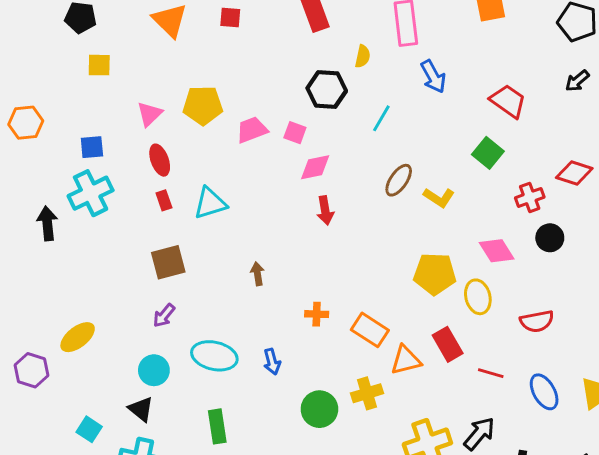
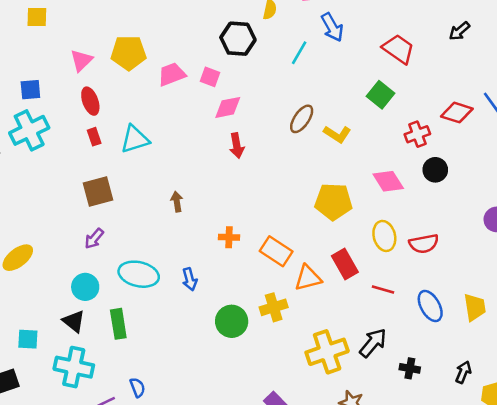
cyan line: (381, 118) -> (299, 53), moved
yellow ellipse: (478, 297) -> (384, 236), moved
green rectangle: (217, 426) -> (118, 324), moved
cyan square: (89, 429) -> (28, 339), turned -30

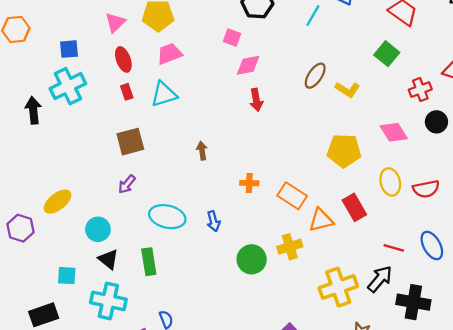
pink trapezoid: (172, 74) -> (170, 54), moved
cyan circle: (85, 287) -> (98, 229), moved
red line: (383, 289) -> (394, 248), moved
black cross: (410, 368) -> (413, 302), size x1.8

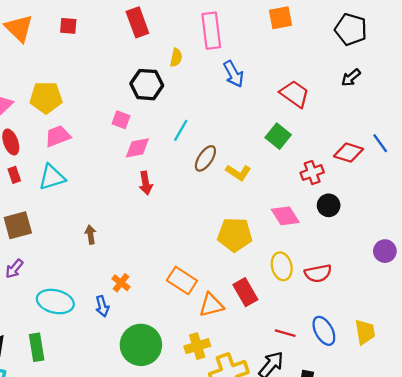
cyan line: (313, 16) -> (181, 130), moved
orange cross: (249, 183) -> (121, 283), moved, turned 36
yellow cross: (290, 247) -> (197, 346), moved
green circle: (252, 259) -> (141, 345), size x1.4

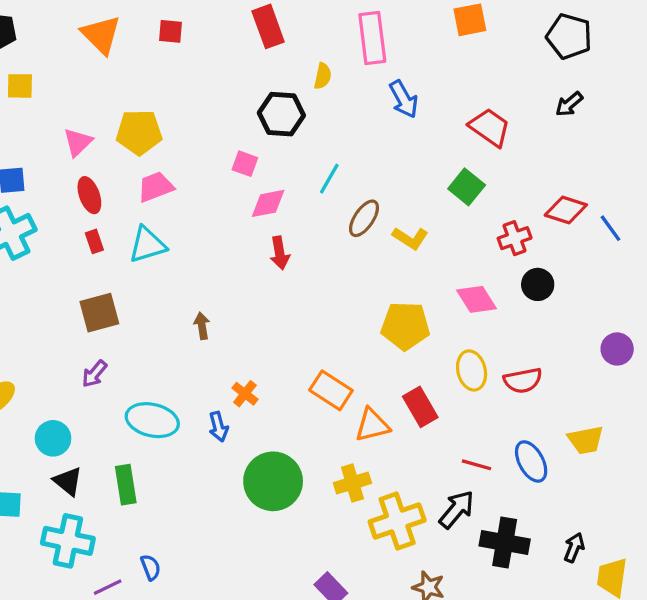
blue line: (380, 143) -> (610, 228), moved
yellow trapezoid: (365, 332) -> (586, 440), moved, turned 88

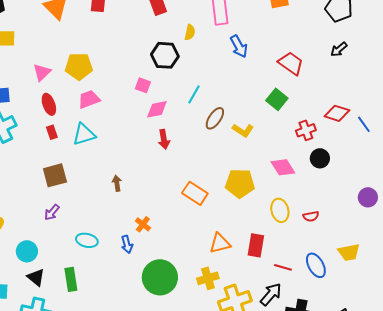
red semicircle: (523, 380) -> (311, 216), size x0.7
orange rectangle: (331, 390) -> (195, 193), moved
red rectangle: (420, 407) -> (256, 245), moved, turned 40
cyan ellipse: (152, 420) -> (87, 240), size x0.7

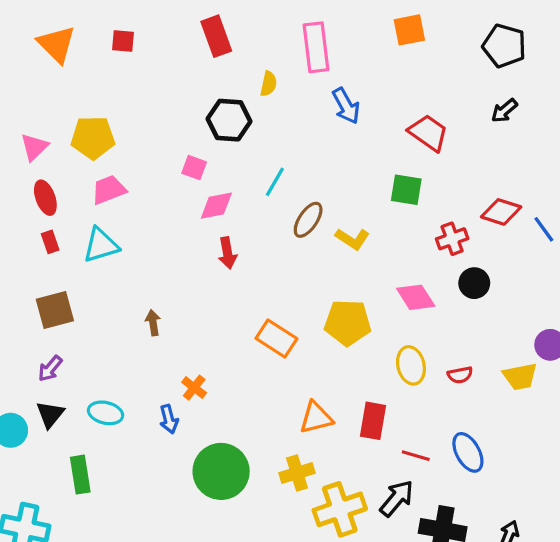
green square: (277, 99) -> (406, 190), turned -30
yellow trapezoid: (349, 252) -> (520, 376), moved
black triangle: (36, 277) -> (50, 414), moved, turned 30

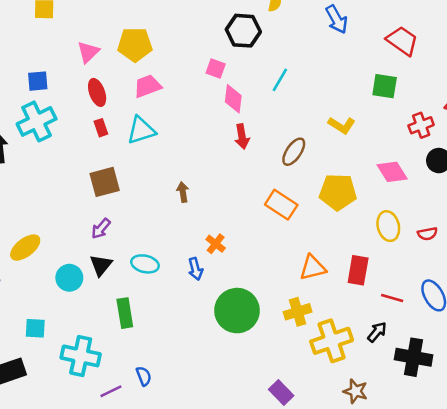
pink diamond: (216, 206) -> (233, 99), turned -72
brown ellipse: (308, 220) -> (294, 152), moved
black arrow: (397, 498) -> (377, 332), size x0.7

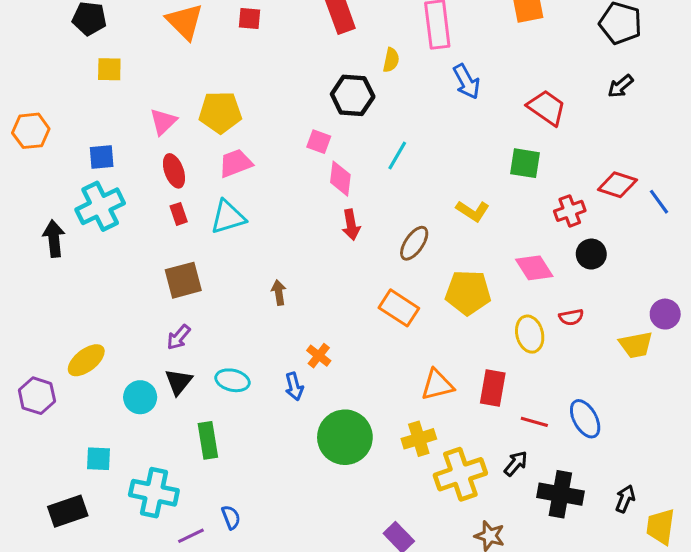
red semicircle: (427, 234) -> (571, 317), moved

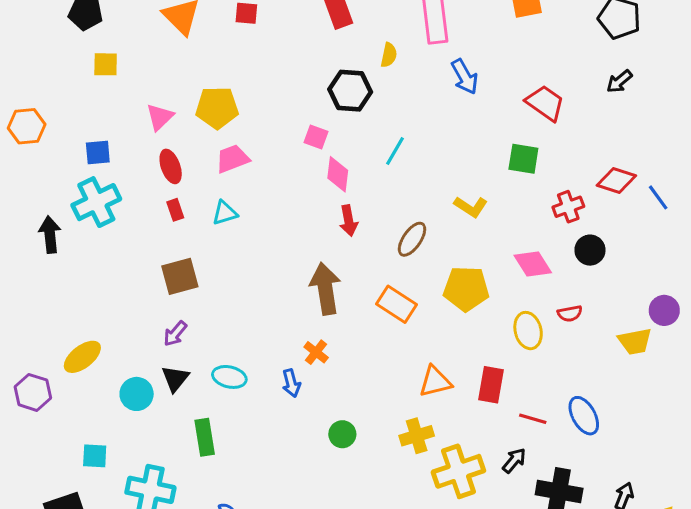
cyan triangle: (228, 217) -> (225, 213), size x0.7
brown arrow: (279, 293) -> (325, 289), moved, size x2.0
green circle: (345, 437) -> (342, 434), size x0.5

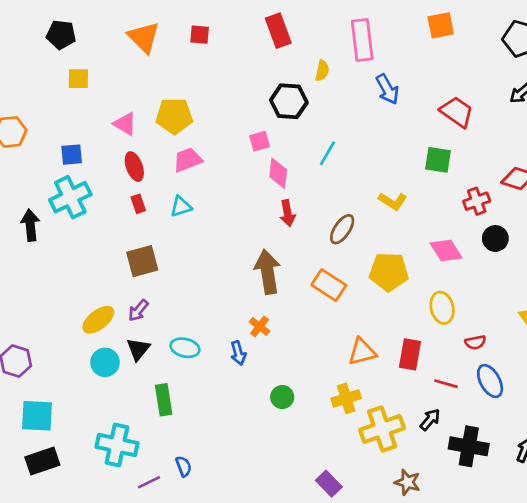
pink triangle: (160, 117) -> (125, 124), turned -45
pink square: (316, 137) -> (260, 141), turned -36
red semicircle: (570, 313) -> (475, 342), moved
yellow ellipse: (82, 357) -> (98, 320), moved
cyan square: (95, 456) -> (37, 416), moved, size x1.5

